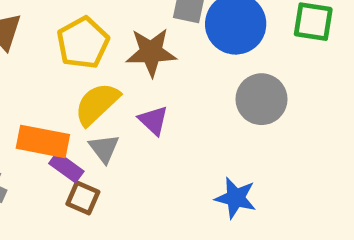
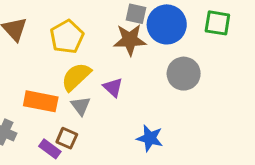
brown star: (151, 52) -> (130, 40), moved
purple rectangle: (66, 167) -> (50, 149), moved
blue star: (236, 198) -> (150, 138), moved

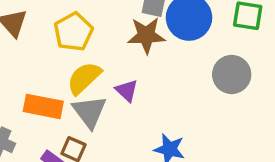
gray circle: (184, 74) -> (232, 74), moved
gray triangle: (81, 106) -> (89, 112), size x1.5

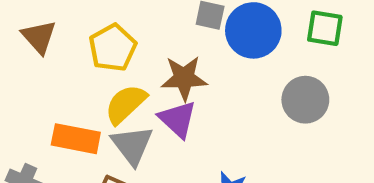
brown star: (146, 35) -> (184, 78), moved
purple triangle: (127, 90) -> (178, 119), size x1.4

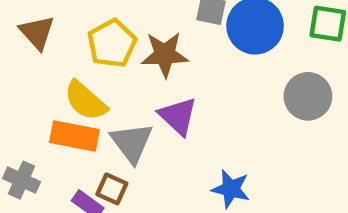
brown star: (184, 78) -> (165, 54), moved
yellow semicircle: (126, 104) -> (85, 101), moved, turned -96

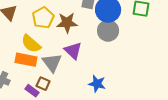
gray circle: (308, 96) -> (108, 31), moved

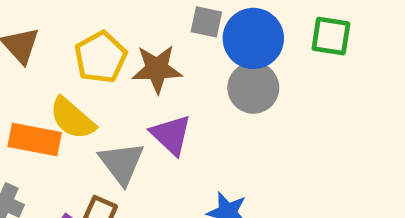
orange rectangle: (26, 60) -> (35, 140), moved

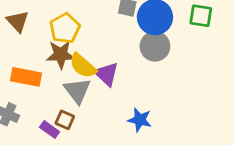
brown star: (157, 69) -> (61, 55), moved
yellow semicircle: (72, 118) -> (83, 66), moved

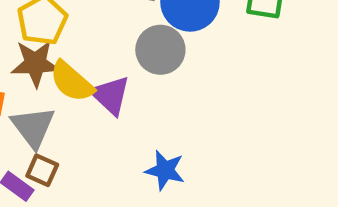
gray circle: (155, 46) -> (160, 50), moved
gray triangle: (77, 91) -> (33, 127), moved

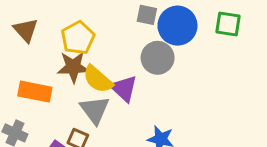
gray triangle: (33, 127) -> (95, 110), moved

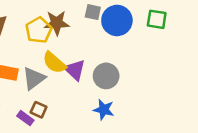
gray circle: (158, 58) -> (106, 76), moved
brown star: (73, 67) -> (57, 23), moved
gray triangle: (95, 110) -> (34, 78), moved, turned 30

